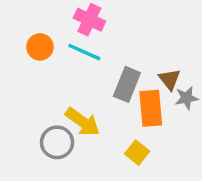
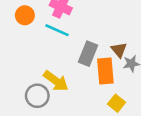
orange circle: (40, 47) -> (25, 15), moved
yellow square: (137, 153) -> (116, 103), moved

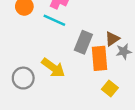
brown triangle: (119, 50) -> (112, 39), turned 35
gray circle: (37, 96) -> (23, 78), moved

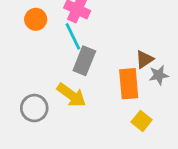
cyan line: (54, 20) -> (73, 36), turned 40
gray rectangle: (83, 42) -> (84, 61), moved

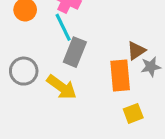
gray circle: (34, 108) -> (24, 71), moved
yellow square: (142, 121) -> (133, 113), turned 30

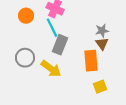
brown triangle: (136, 51) -> (102, 44), turned -32
gray star: (151, 67) -> (102, 31), moved

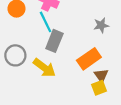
brown triangle: (102, 44) -> (101, 75), moved
orange rectangle: (91, 61) -> (89, 59), turned 60

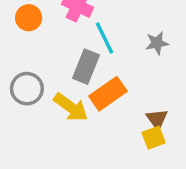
cyan line: (45, 22) -> (105, 38), moved
orange rectangle: (89, 59) -> (108, 94), moved

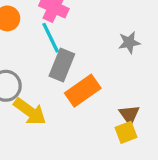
cyan line: (105, 38) -> (51, 38), moved
yellow arrow: (71, 107) -> (30, 111), moved

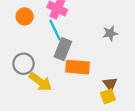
orange rectangle: (83, 91) -> (78, 67), turned 40

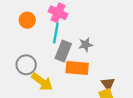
cyan line: (55, 30) -> (56, 33), turned 36
gray star: (110, 33) -> (86, 45), moved

